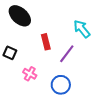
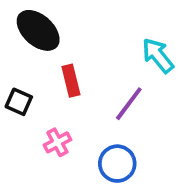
red rectangle: (46, 42) -> (71, 81), moved
pink cross: (30, 74) -> (57, 142), turned 32

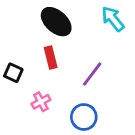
black ellipse: (38, 30) -> (56, 22), moved
cyan arrow: (158, 55) -> (113, 19), moved

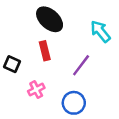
cyan arrow: (113, 19) -> (100, 31), moved

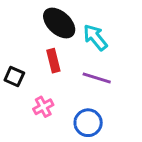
cyan arrow: (100, 31) -> (95, 37), moved
purple line: (81, 65) -> (97, 78), turned 70

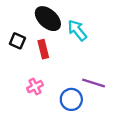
black square: (14, 76) -> (17, 41), moved
purple line: (97, 78) -> (94, 83), moved

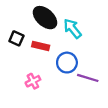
red rectangle: (43, 49) -> (41, 46), turned -63
blue circle: (71, 99) -> (67, 63), moved

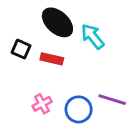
blue circle: (67, 63) -> (79, 109), moved

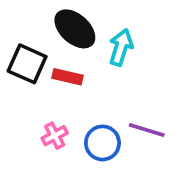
cyan arrow: (93, 36) -> (121, 47), turned 56
black square: (21, 49) -> (27, 64), size x1.5

